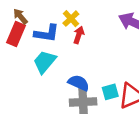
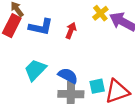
yellow cross: (71, 19) -> (100, 13), moved
cyan trapezoid: (45, 62) -> (35, 70), moved

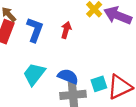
blue L-shape: (41, 27) -> (35, 30), turned -75

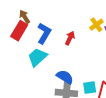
cyan trapezoid: (34, 74) -> (37, 57), moved

